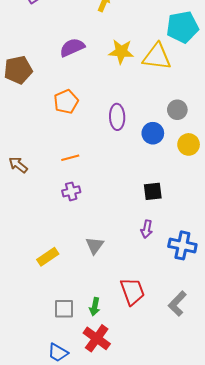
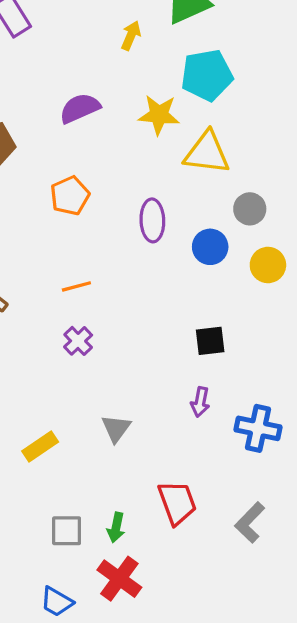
cyan pentagon: (182, 27) -> (207, 75), moved
yellow triangle: (157, 57) -> (207, 153), moved
purple cross: (71, 191) -> (78, 341), turned -30

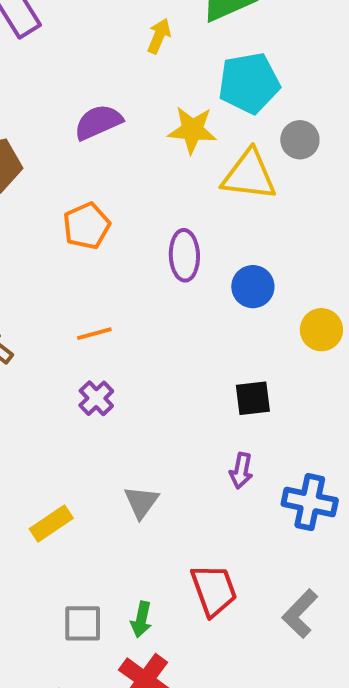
gray circle: (250, 209) -> (300, 140), moved
yellow circle: (268, 265) -> (321, 330), moved

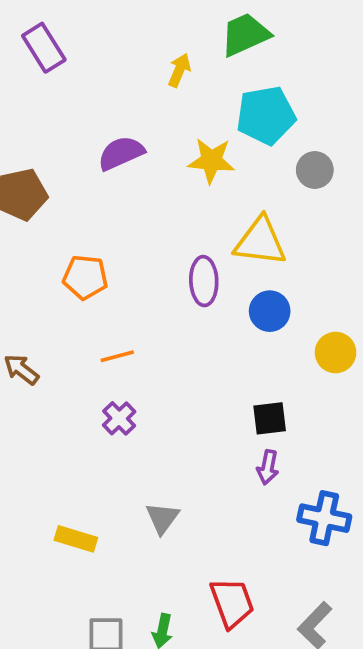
yellow triangle: (249, 175) -> (260, 242), moved
orange pentagon: (86, 226) -> (85, 277), moved, turned 30
purple arrow: (241, 471) -> (268, 467), moved
yellow rectangle: (51, 524) -> (76, 539), turned 51

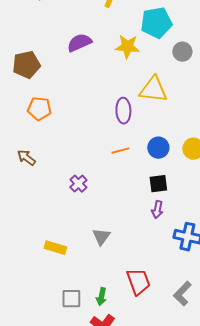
orange pentagon: (85, 277) -> (39, 109), moved
blue circle: (270, 311) -> (158, 148), moved
orange line: (117, 356) -> (120, 151), moved

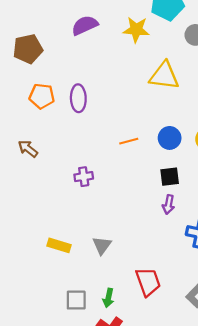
purple ellipse: (123, 111) -> (78, 98), moved
purple cross: (78, 184) -> (84, 177), turned 36
gray triangle: (101, 237) -> (102, 245), moved

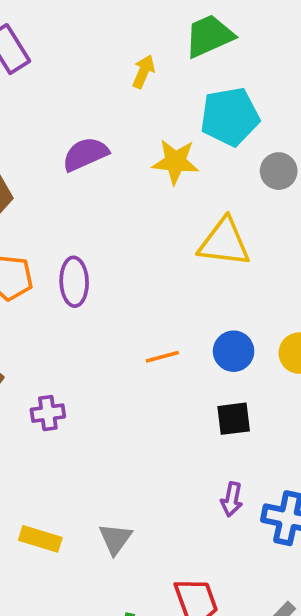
purple cross: (84, 177) -> (48, 413), moved
purple arrow: (168, 205) -> (232, 499), moved

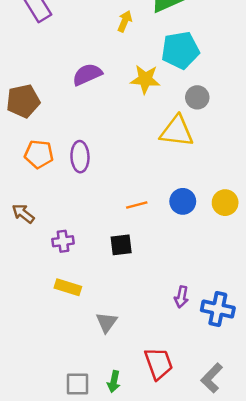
gray circle: (279, 171) -> (197, 97), moved
black square: (234, 419) -> (121, 245), moved
yellow rectangle: (40, 539) -> (68, 287), moved

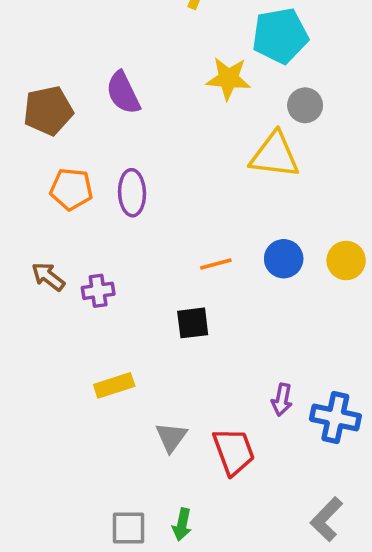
purple semicircle: (87, 74) -> (123, 93), moved, turned -92
purple cross: (63, 241) -> (98, 291), moved
yellow rectangle: (68, 287) -> (114, 385), turned -35
red trapezoid: (159, 363) -> (234, 451), moved

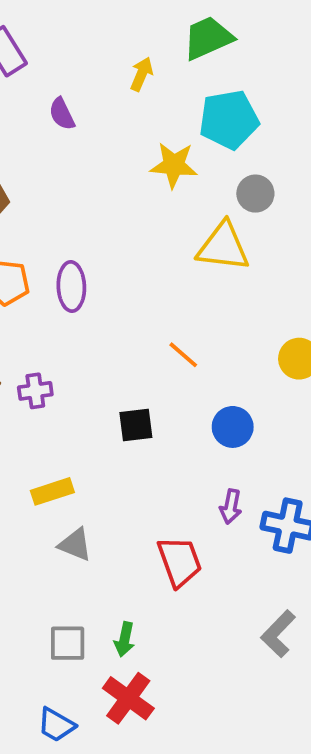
purple semicircle: (123, 93) -> (62, 114), moved, size x0.7
blue circle: (284, 259) -> (233, 427), moved
orange line: (216, 264) -> (183, 355), moved, turned 56
gray triangle: (171, 437) -> (75, 545), moved, turned -44

